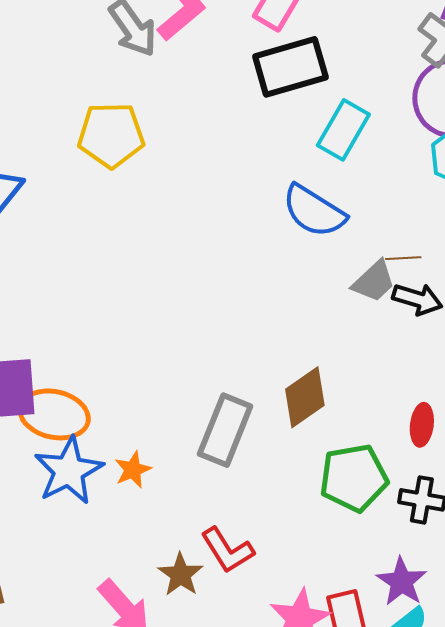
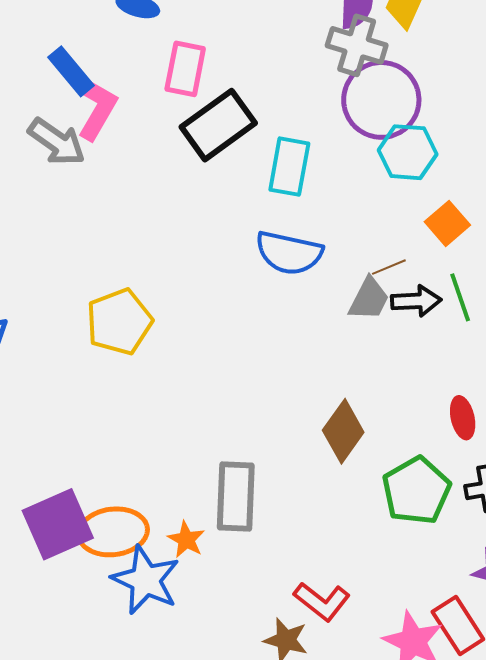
yellow pentagon: (111, 135) -> (119, 322), moved
gray rectangle: (225, 430) -> (236, 496), moved
orange star: (133, 470) -> (186, 540), moved

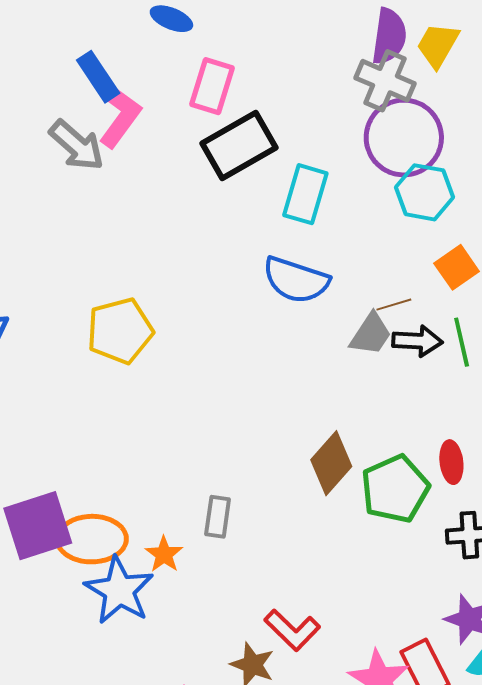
green pentagon: (416, 491) -> (395, 489), moved
gray rectangle: (236, 496) -> (218, 517), size x0.6

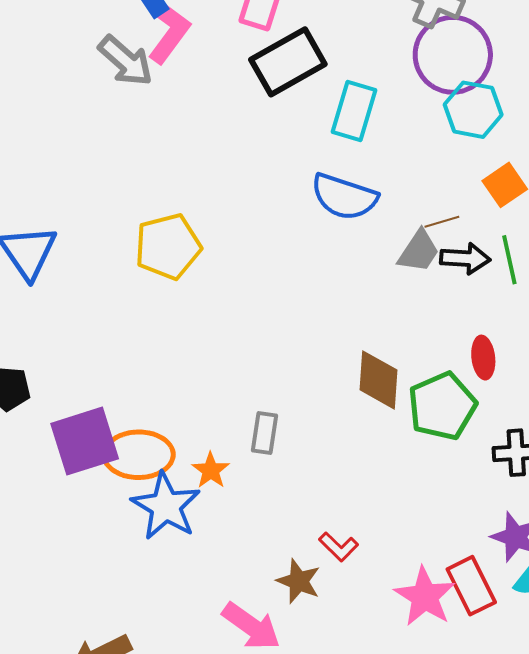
red ellipse: (451, 462) -> (483, 358), moved
brown diamond: (331, 463) -> (378, 380), turned -38
red L-shape: (292, 630) -> (339, 547), size x0.7

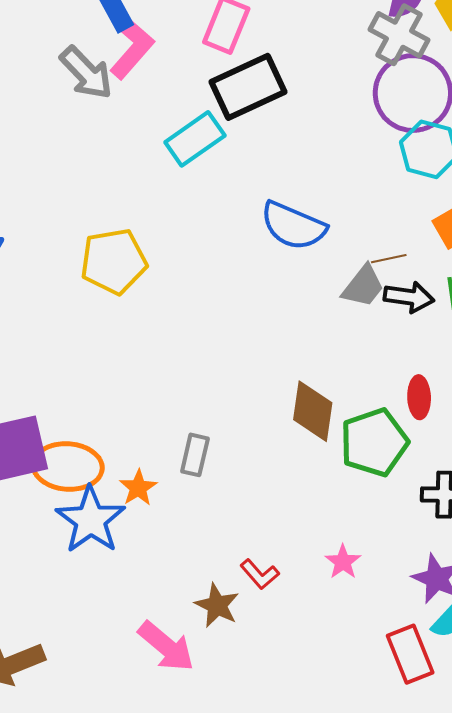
cyan rectangle: (354, 111) -> (195, 139), moved, turned 34
red rectangle: (471, 586) -> (410, 654), moved
pink star: (425, 597) -> (343, 562), moved, size x0.6

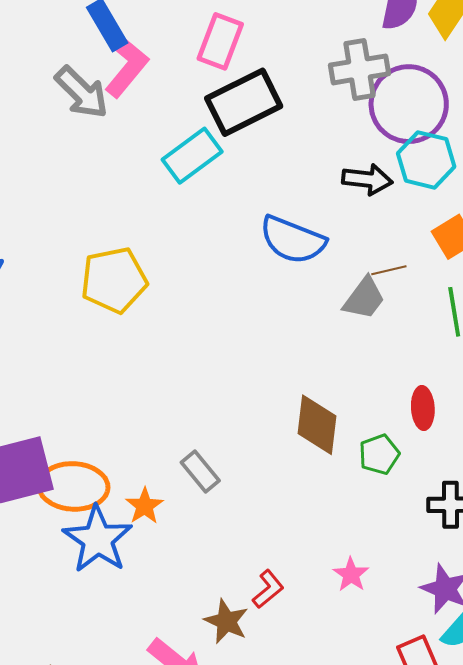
gray cross: (399, 35) -> (359, 69), moved, turned -36
black arrow: (409, 297) -> (367, 179), moved
green pentagon: (374, 442) -> (379, 454), size x0.6
gray rectangle: (195, 455) -> (200, 472), turned -51
red L-shape: (260, 574) -> (268, 589), turned -87

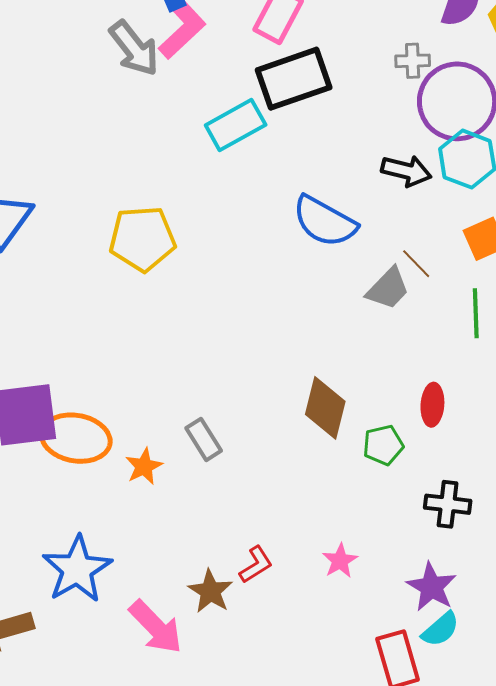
gray cross: (359, 69) -> (413, 61), size x0.6
brown line: (389, 270) -> (416, 264), turned 52
blue star: (98, 539) -> (77, 569), moved

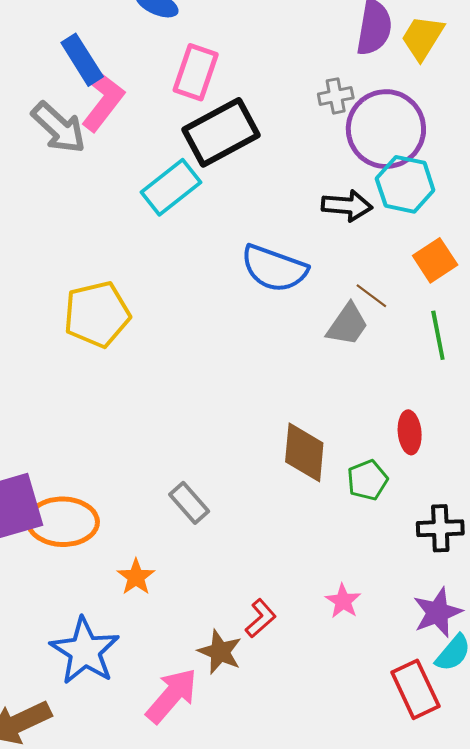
orange star: (144, 466) -> (136, 577), moved
purple star: (432, 587) -> (438, 612), turned 30
pink arrow: (156, 627) -> (172, 696), turned -86

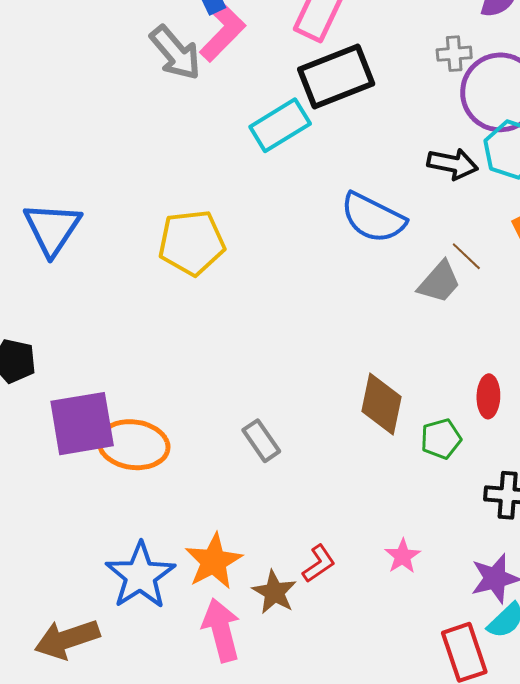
orange star: (136, 577) -> (214, 561), moved, size x1.5
pink arrow: (172, 696) -> (221, 630), turned -62

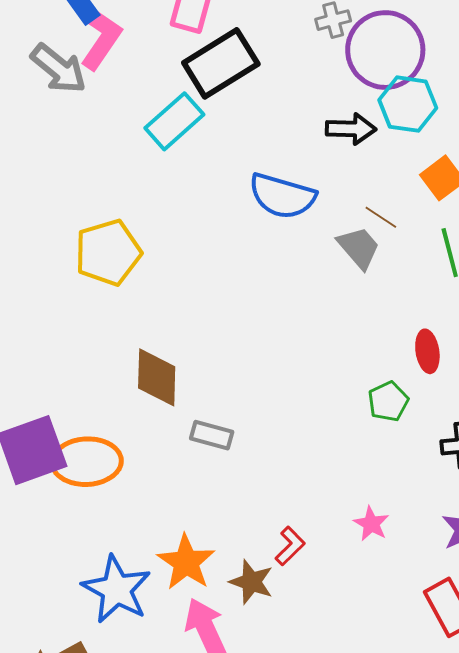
gray trapezoid: (439, 282) -> (359, 248), turned -72
brown diamond: (381, 404) -> (157, 377), moved
gray rectangle: (261, 441) -> (212, 435), turned -30

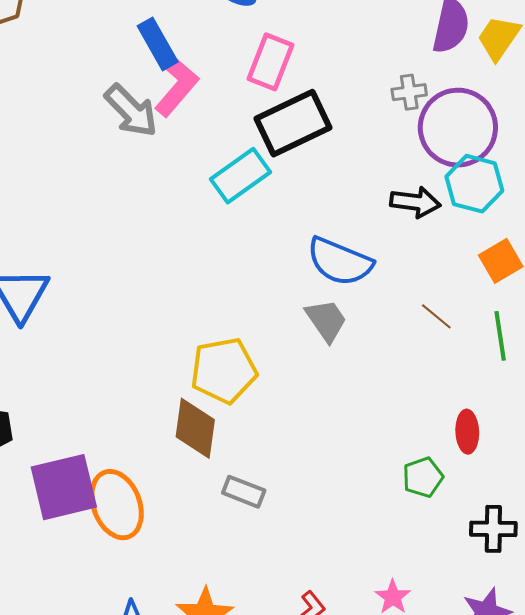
brown line: (381, 217) -> (436, 316), moved
gray trapezoid: (359, 248) -> (326, 320), moved
yellow pentagon: (108, 253) -> (224, 371), moved
orange ellipse: (87, 462) -> (117, 505), turned 66

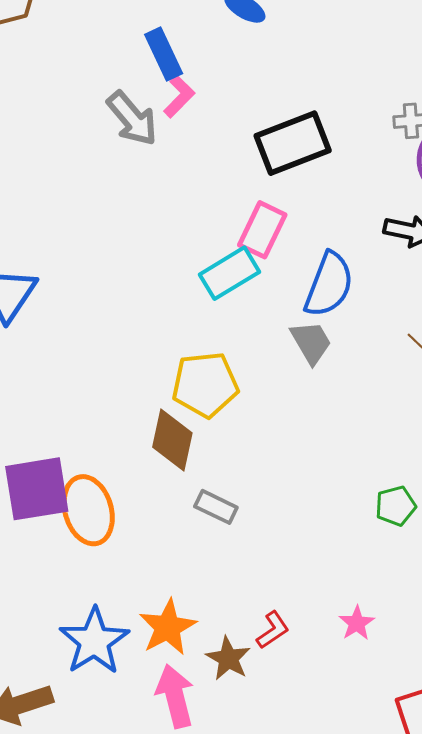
pink rectangle: (270, 62) -> (262, 230), moved
pink L-shape: (176, 85) -> (179, 96), size x0.7
cyan rectangle: (240, 176) -> (230, 273), moved
blue semicircle: (340, 262) -> (329, 285), turned -96

